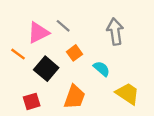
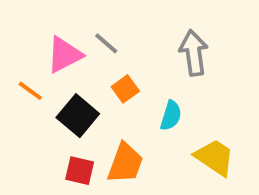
cyan semicircle: (102, 69) -> (171, 116), turned 66
red square: (32, 101) -> (80, 171), moved, turned 30

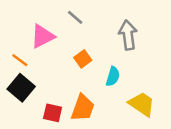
gray line: (106, 43) -> (75, 17), moved
black square: (78, 116) -> (21, 88), moved

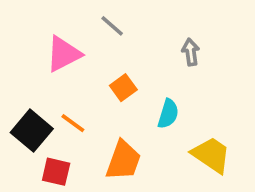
gray arrow: (128, 35) -> (191, 52), size x0.6
orange line: (20, 60) -> (73, 123), moved
red square: (53, 113) -> (56, 172), moved

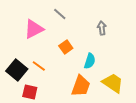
orange trapezoid: (123, 160) -> (81, 86), moved

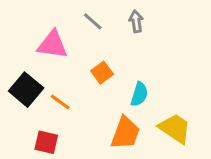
gray arrow: (102, 28) -> (136, 21), moved
pink triangle: (34, 29) -> (52, 45), turned 35
black square: (17, 70) -> (26, 90), moved

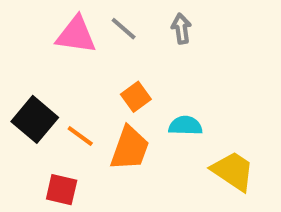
pink triangle: (52, 45) -> (76, 35), moved
cyan semicircle: (139, 94) -> (185, 126), turned -105
orange trapezoid: (125, 133) -> (130, 148), moved

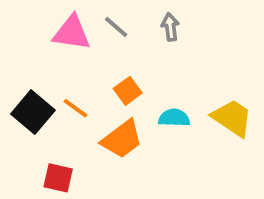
orange line: (80, 136) -> (75, 108), moved
orange trapezoid: (130, 148) -> (122, 139), turned 33
yellow trapezoid: (233, 171) -> (232, 118), moved

